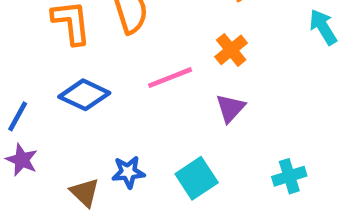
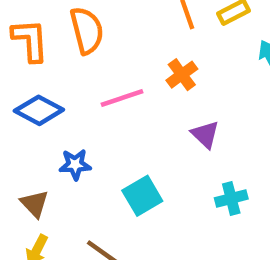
purple triangle: (230, 108) -> (205, 134), moved, turned -32
blue star: (128, 172) -> (75, 164), moved

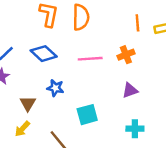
purple triangle: (205, 134) -> (130, 90), turned 42

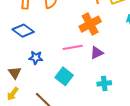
orange cross: (126, 55) -> (90, 24), size x1.5
pink line: (90, 59) -> (73, 47), moved
cyan square: (87, 115) -> (64, 76), turned -30

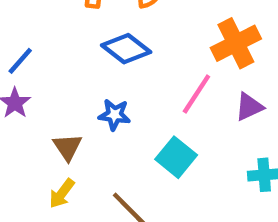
blue diamond: (23, 31) -> (126, 49), moved
pink line: (73, 47) -> (196, 94), turned -48

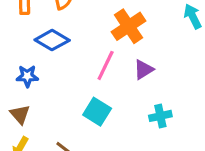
blue star: (114, 115) -> (27, 76), moved

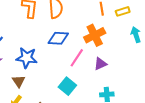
blue diamond: (52, 40) -> (58, 38), moved, turned -35
blue star: (27, 76) -> (27, 58), size x1.5

